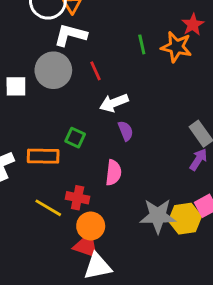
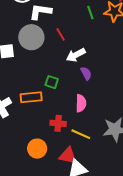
yellow line: (48, 208) -> (81, 134), moved
orange circle: (91, 226) -> (37, 149), moved

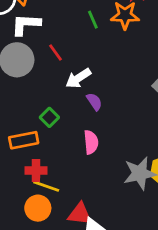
green square: (52, 82) -> (49, 117), turned 32
red cross: (58, 123) -> (36, 171), moved
yellow line: (81, 134) -> (46, 186), moved

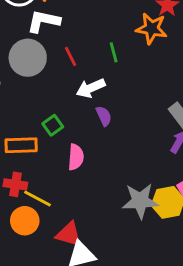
green line: (93, 20) -> (114, 52), moved
pink semicircle: (91, 142) -> (76, 157), moved
red cross: (36, 171) -> (15, 184), moved

